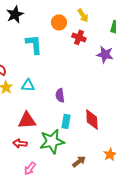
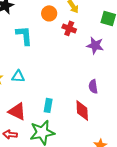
purple semicircle: (60, 95) -> (93, 86), moved
red triangle: (27, 120) -> (17, 111), turned 30
cyan rectangle: (66, 121) -> (48, 105), moved

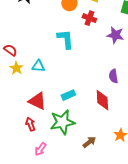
cyan L-shape: (24, 35) -> (65, 39), moved
cyan rectangle: (48, 105) -> (68, 95), turned 56
red arrow: (10, 134) -> (30, 124), turned 64

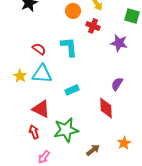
red semicircle: (10, 50) -> (39, 49), moved
cyan triangle: (38, 66) -> (42, 74), size x1.5
purple semicircle: (113, 76) -> (117, 84), turned 40
cyan rectangle: (68, 95) -> (72, 90), moved

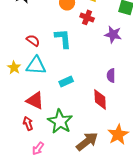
purple semicircle: (117, 84) -> (111, 75), turned -32
green star: (66, 130) -> (60, 121), turned -30
orange star: (124, 143) -> (118, 134), size x1.5
brown arrow: (93, 150) -> (87, 141), size x1.6

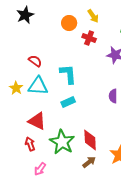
cyan L-shape: (63, 38) -> (68, 74), moved
red diamond: (100, 99) -> (90, 140), moved
brown arrow: (87, 141) -> (89, 162), size x0.6

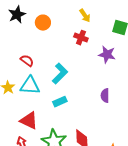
orange circle: (69, 23) -> (43, 23), moved
cyan L-shape: (68, 74) -> (60, 74), turned 50

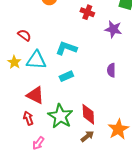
red semicircle: (27, 61) -> (24, 35), moved
cyan L-shape: (60, 74) -> (66, 48), turned -115

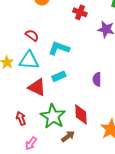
red semicircle: (24, 35) -> (32, 35), moved
purple semicircle: (111, 70) -> (97, 79), moved
red triangle: (35, 95) -> (37, 87), moved
brown arrow: (87, 136) -> (68, 136), moved

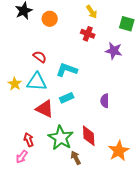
brown arrow: (68, 136) -> (76, 158), turned -80
pink arrow: (31, 143) -> (22, 157), moved

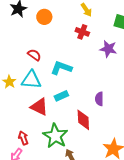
red diamond: (89, 136) -> (83, 120), moved

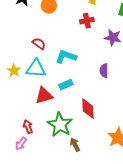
red cross: (82, 32) -> (87, 21), turned -32
purple semicircle: (99, 99) -> (104, 71), moved
red triangle: (39, 107) -> (44, 96), turned -42

